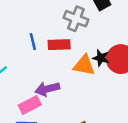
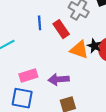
red rectangle: (59, 45) -> (61, 29), turned 48
purple arrow: (47, 89) -> (59, 79), moved

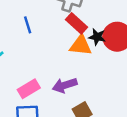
red rectangle: (61, 29) -> (76, 23), moved

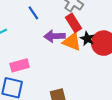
blue line: (28, 25) -> (33, 13), turned -32
purple arrow: (65, 85) -> (55, 36), moved

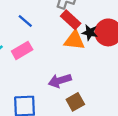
purple arrow: (55, 36) -> (60, 81), moved
pink rectangle: (20, 65) -> (22, 50), moved

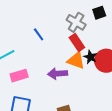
pink rectangle: (22, 50) -> (19, 76), moved
purple arrow: (60, 81) -> (58, 74), moved

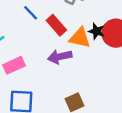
red rectangle: (77, 43) -> (56, 25), moved

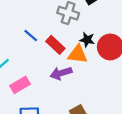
black star: (97, 31) -> (87, 40), moved

